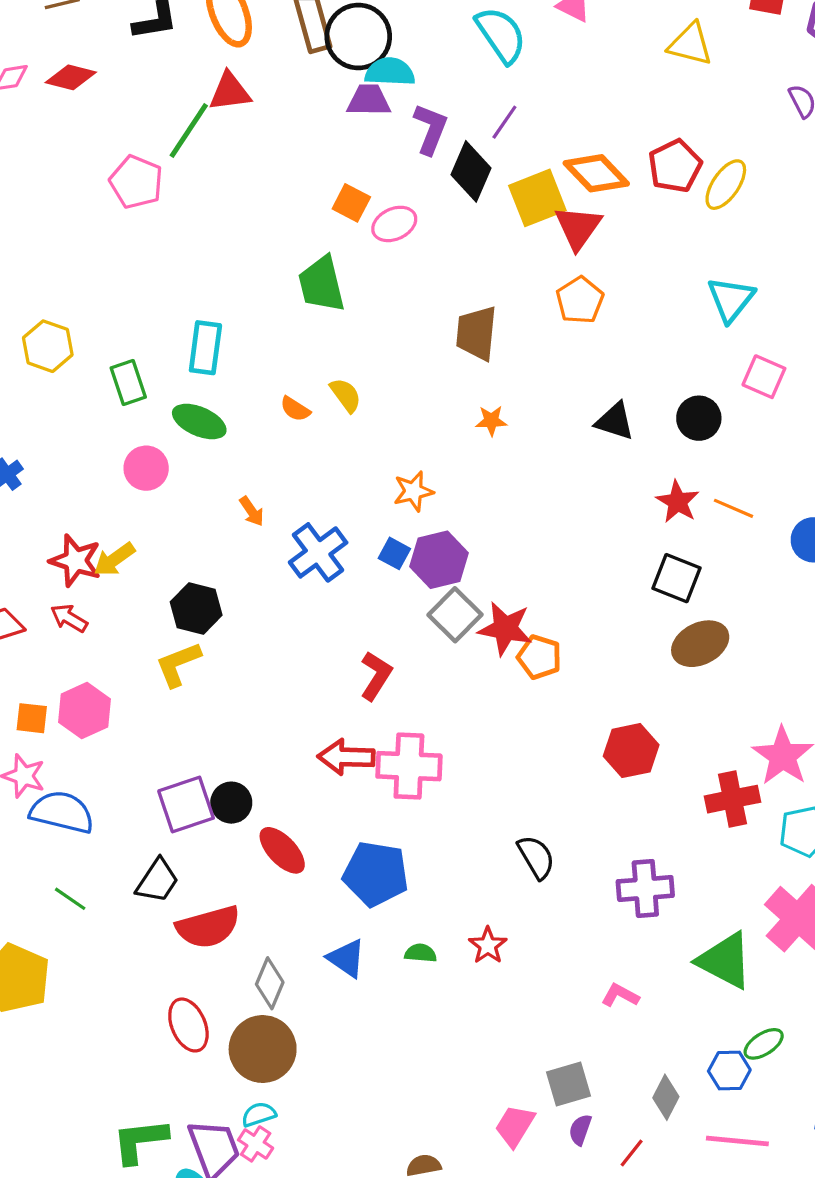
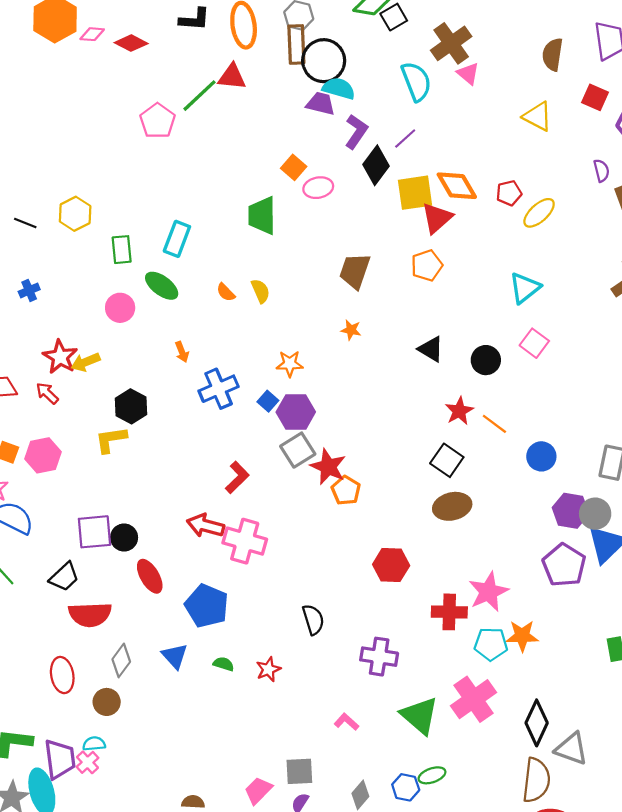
red pentagon: (675, 166) -> (509, 193), size x0.7
brown circle: (263, 1049) -> (107, 702), size x0.6

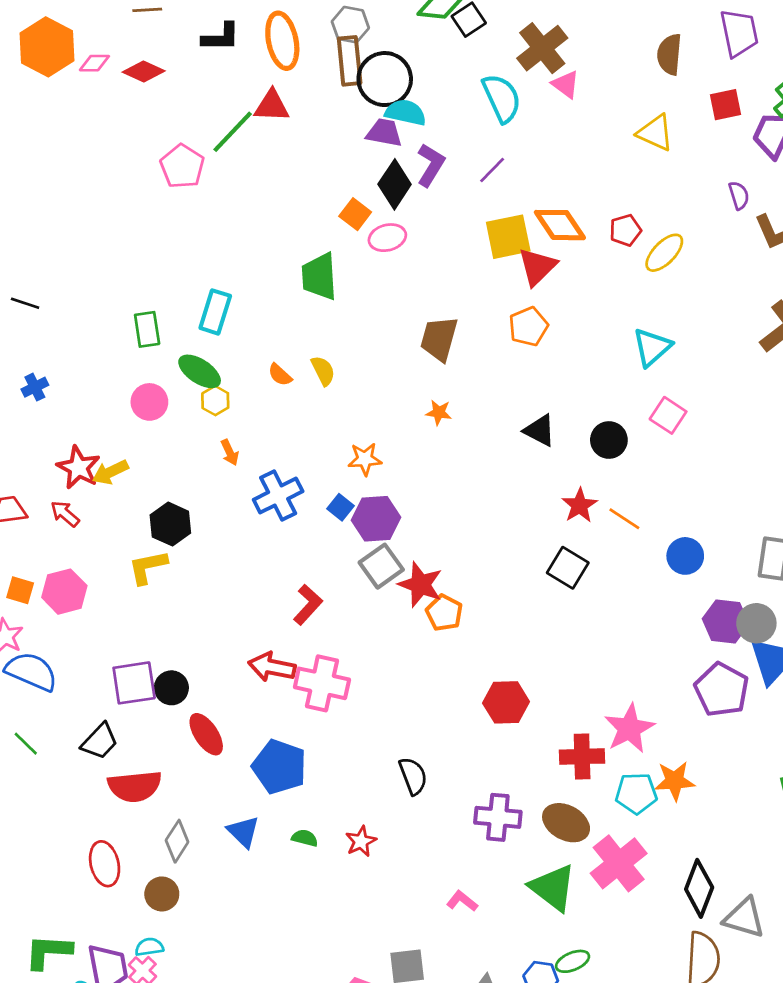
red square: (595, 97) -> (725, 105), turned -32
black diamond: (376, 165) -> (395, 184), moved
yellow hexagon: (75, 214) -> (215, 401), moved, size x0.7
brown ellipse: (452, 506) -> (566, 823), moved, turned 45

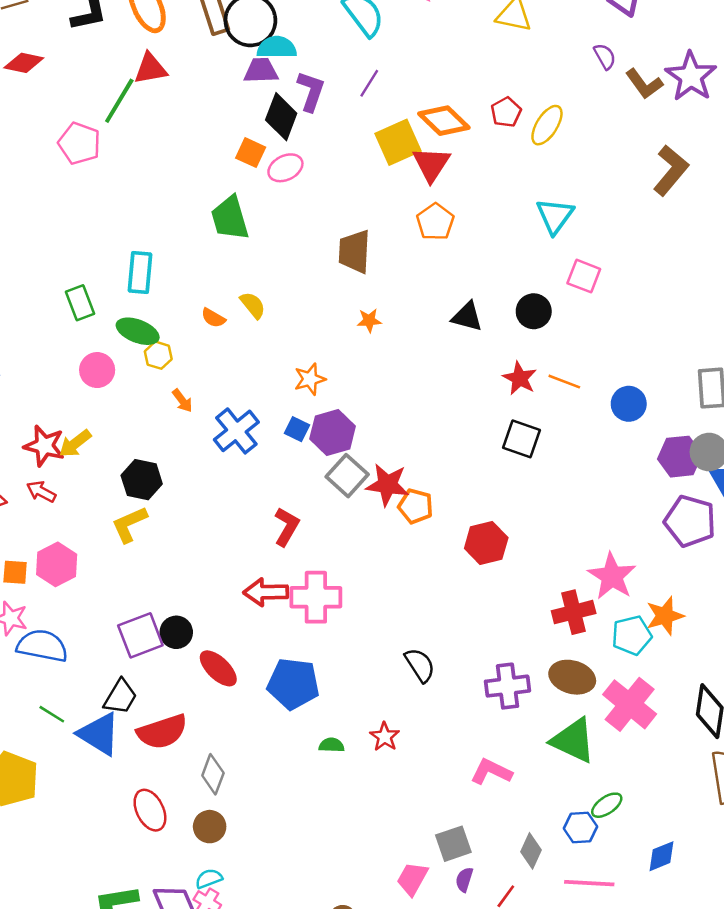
red hexagon: (506, 702) -> (486, 543), moved
blue triangle: (243, 832) -> (99, 734), moved, size x1.4
pink L-shape: (462, 901) -> (491, 772), size x1.4

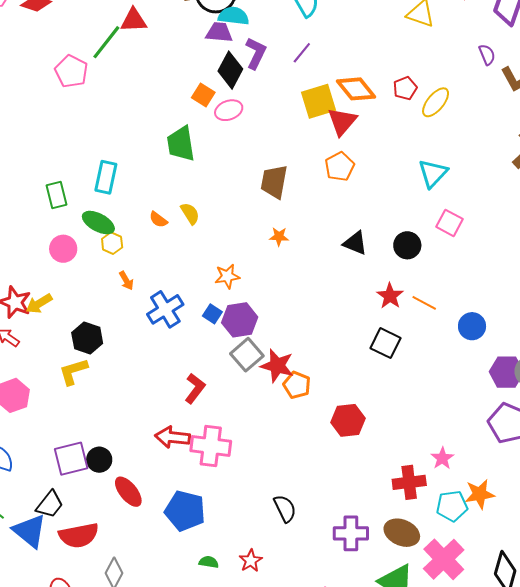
pink star: (612, 576) -> (442, 458), size x0.6

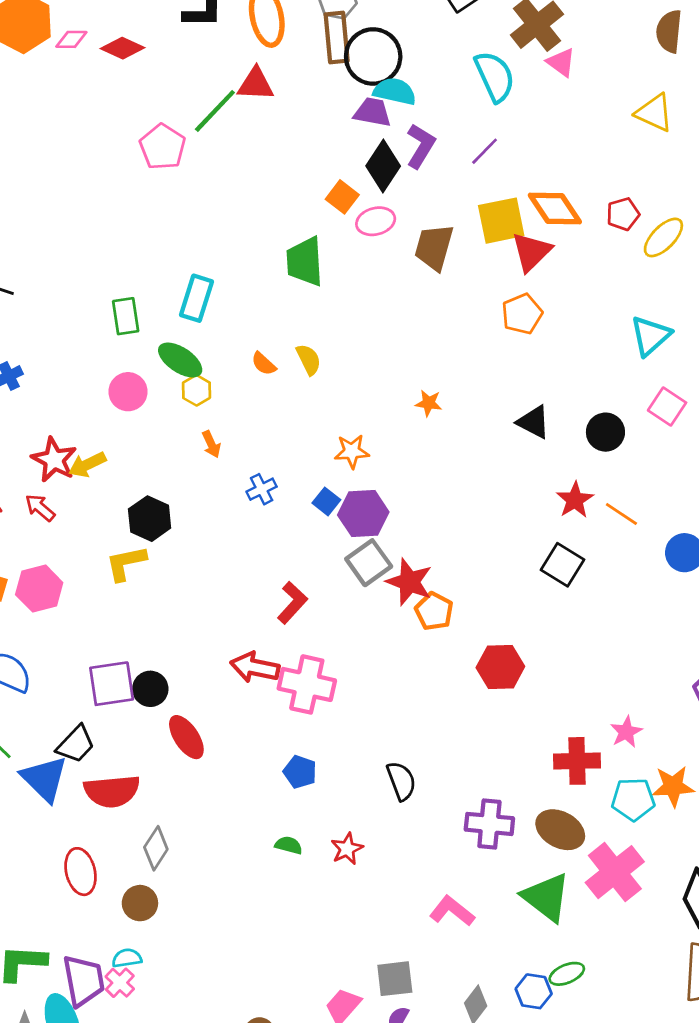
brown trapezoid: (274, 182) -> (434, 247), moved
blue cross: (165, 309) -> (262, 489), size x0.6
blue pentagon: (185, 511) -> (300, 772), moved, size x0.6

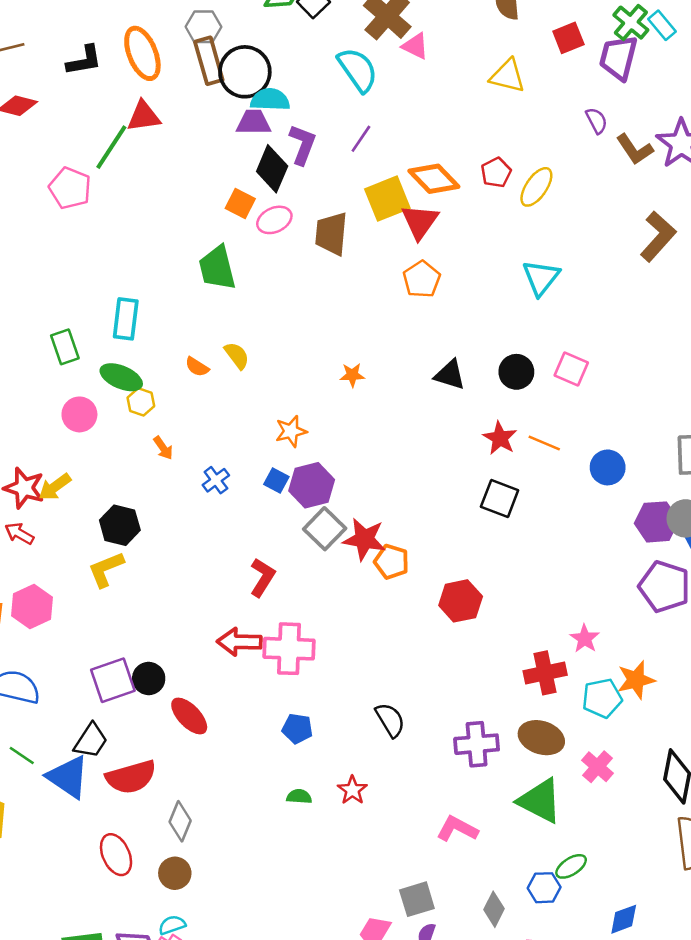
pink square: (667, 407) -> (571, 369), moved
pink cross: (615, 872) -> (598, 767), size x0.6

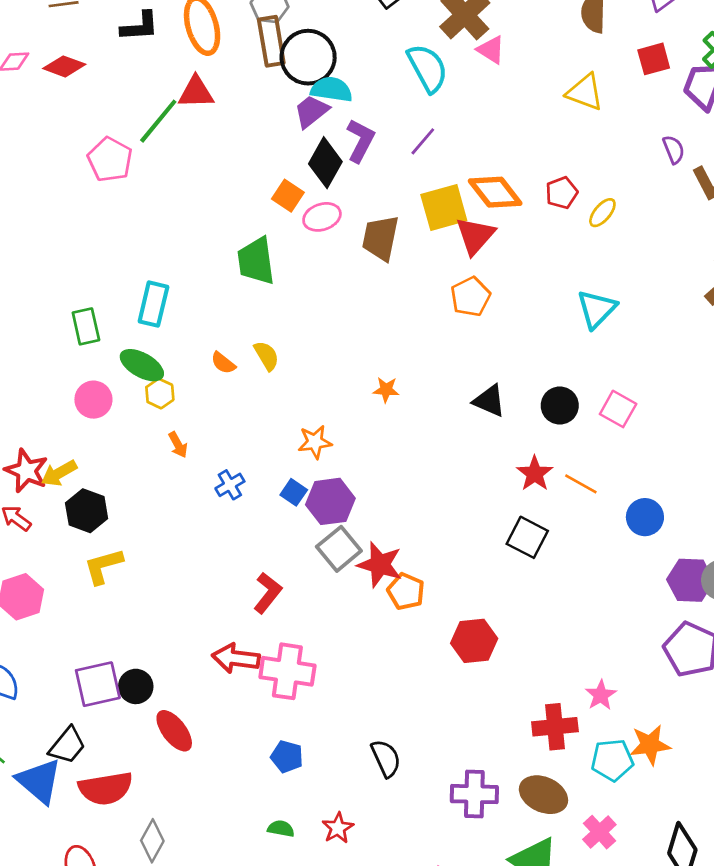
purple trapezoid: (254, 122) -> (311, 111), turned -45
yellow ellipse: (536, 187) -> (602, 213), size x0.7
black hexagon: (120, 525) -> (87, 511), moved

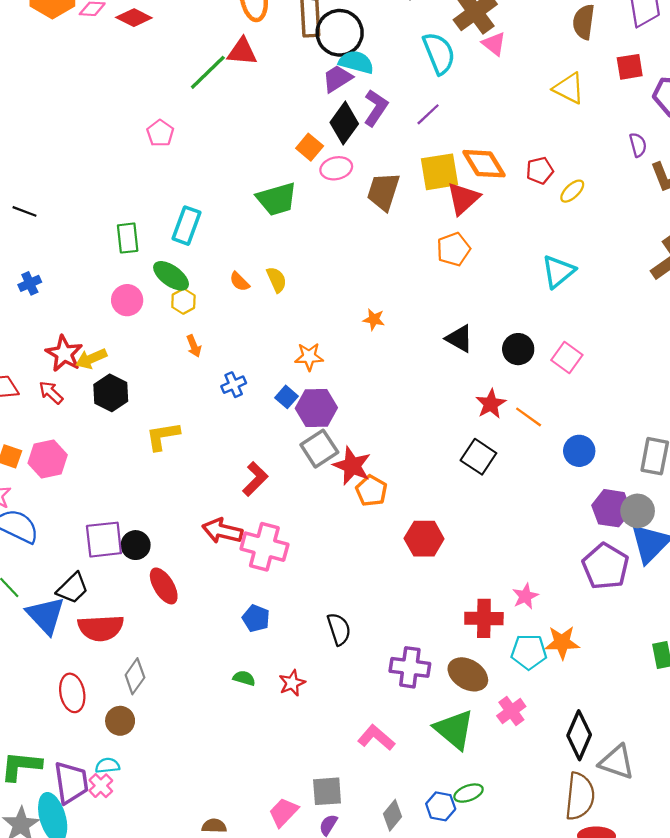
pink pentagon: (110, 160) -> (160, 133), moved, size x0.7
green trapezoid: (256, 261) -> (277, 199), turned -105
yellow L-shape: (103, 566) -> (163, 436), moved

